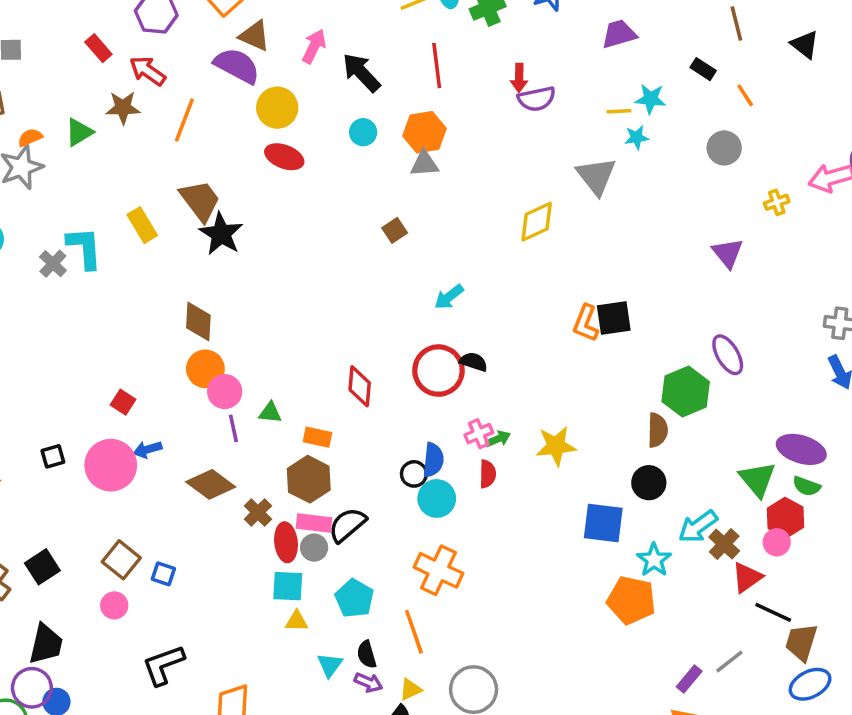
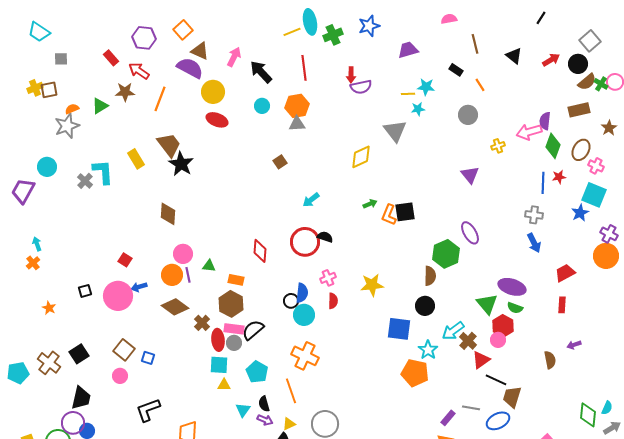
orange circle: (205, 369) -> (172, 275), moved
green arrow: (498, 439) -> (370, 204), moved
gray line: (729, 661) -> (471, 408), turned 48
blue ellipse: (810, 684) -> (498, 421), moved

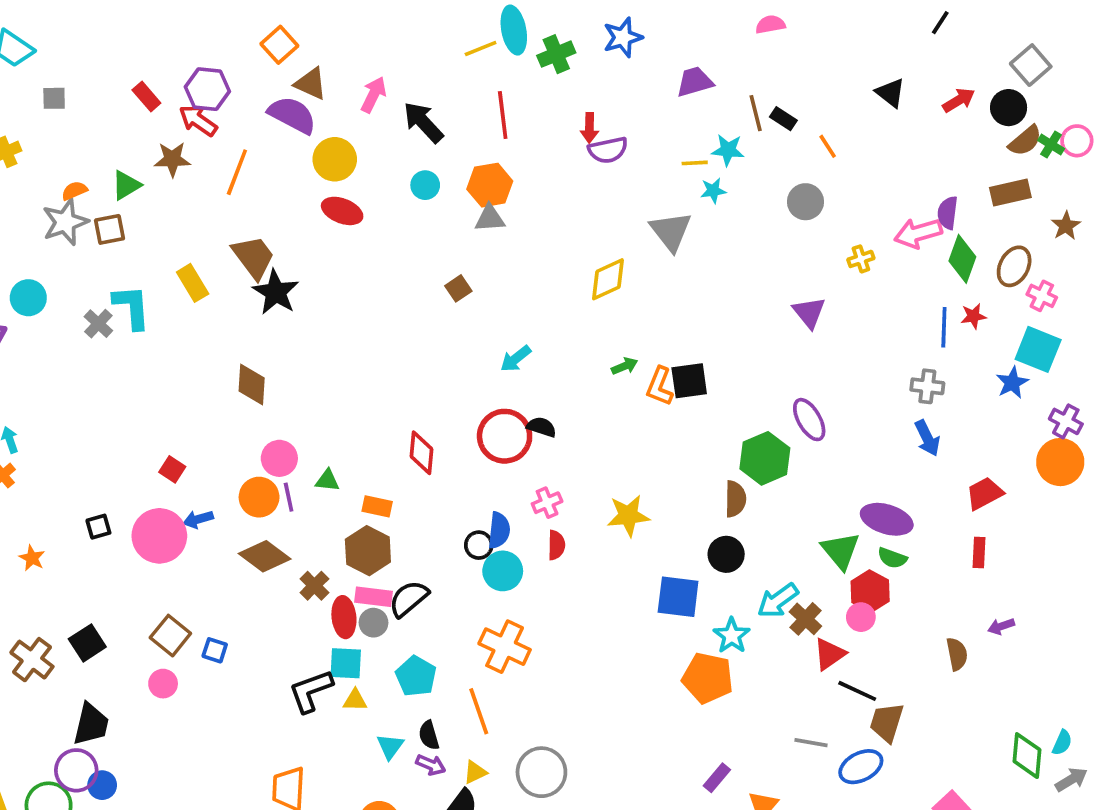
purple hexagon: (144, 38) -> (207, 89), moved
brown line: (475, 44) -> (756, 113), moved
brown square: (49, 90) -> (110, 229), moved
black L-shape: (148, 410) -> (311, 691), moved
purple rectangle: (448, 418) -> (717, 778), moved

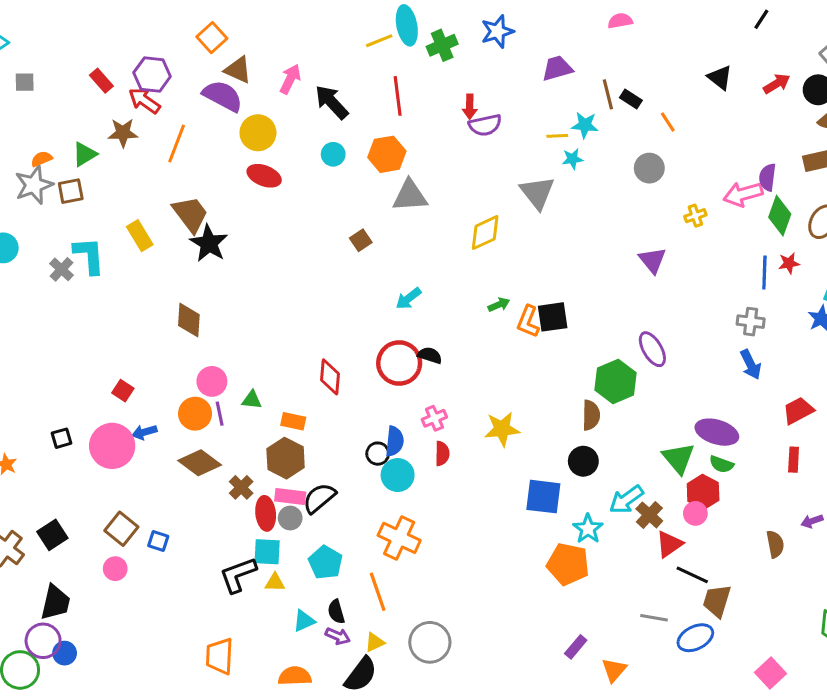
gray triangle: (490, 218) -> (410, 196), moved, size x1.4
cyan triangle: (390, 746) -> (304, 621), turned 30

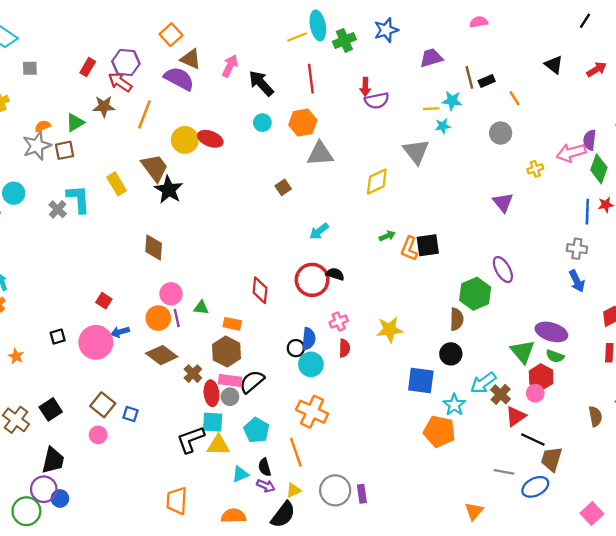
red rectangle: (101, 81) -> (88, 67), turned 72
black rectangle: (631, 99) -> (487, 81), turned -56
yellow circle: (258, 133) -> (185, 140), moved
yellow triangle: (275, 582) -> (218, 445), size x1.5
purple rectangle: (576, 647) -> (362, 494), moved, turned -48

